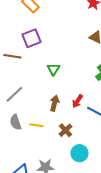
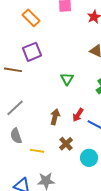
green triangle: (53, 69) -> (67, 79), moved
yellow line: (36, 125) -> (37, 151), moved
cyan circle: (79, 153) -> (89, 158), moved

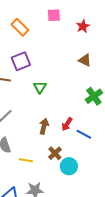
green triangle: (67, 79) -> (40, 87), moved
cyan circle: (89, 158) -> (69, 166), moved

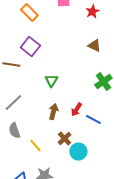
purple square: (21, 61) -> (30, 47), turned -30
green triangle: (40, 87) -> (51, 81), moved
yellow line: (26, 160) -> (35, 146), turned 40

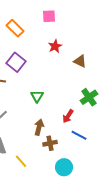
red star: (92, 12) -> (55, 46), moved
red arrow: (76, 110) -> (68, 116), moved
brown cross: (64, 139) -> (50, 143), moved, turned 32

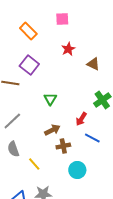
brown arrow: (39, 127) -> (52, 130), turned 49

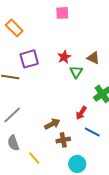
orange rectangle: (28, 31) -> (14, 28), moved
red star: (68, 49) -> (64, 57), moved
purple square: (29, 65) -> (29, 59), turned 36
green triangle: (50, 99) -> (76, 72), moved

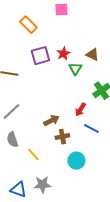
orange rectangle: (14, 28) -> (28, 25), moved
purple square: (29, 59) -> (40, 56), moved

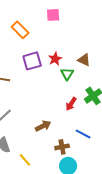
red arrow: (80, 110) -> (71, 104), moved
brown cross: (62, 137) -> (62, 147), moved

